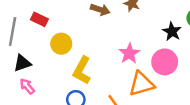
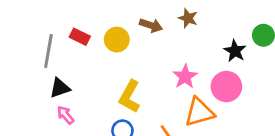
yellow circle: (61, 44) -> (117, 40), moved

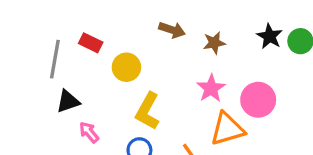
brown star: (188, 18) -> (214, 43), moved, turned -30
yellow circle: (117, 40) -> (126, 67), moved
black star: (235, 51) -> (270, 36), moved
pink arrow: (65, 115) -> (89, 132), moved

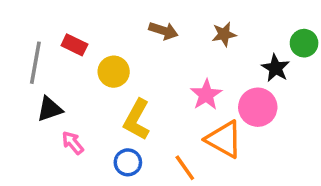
black star: (270, 36) -> (276, 68), moved
brown star: (214, 43) -> (224, 34), moved
orange triangle: (227, 129) -> (224, 139), turned 45

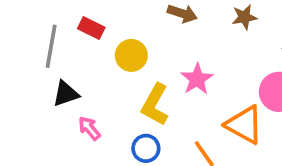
pink star: (206, 95) -> (197, 79), moved

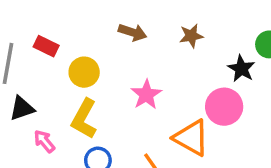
yellow L-shape: (155, 105) -> (84, 119), moved

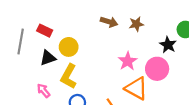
brown arrow: (132, 32) -> (109, 22), moved
pink star: (146, 95) -> (128, 61), moved
black triangle: (22, 108) -> (48, 58), moved

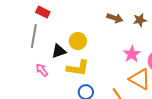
red rectangle: (45, 31) -> (43, 12), moved
yellow L-shape: (69, 76) -> (78, 68), turned -110
pink arrow: (44, 91) -> (42, 70), moved

